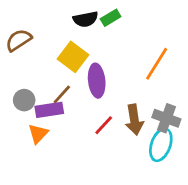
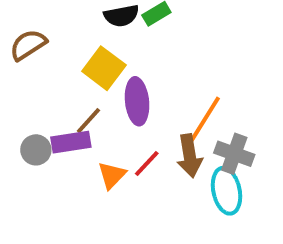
orange line: (157, 64) -> (205, 119), moved
gray circle: (24, 100) -> (36, 150), moved
orange triangle: (38, 134) -> (112, 175), moved
cyan ellipse: (161, 145) -> (227, 191), turned -32

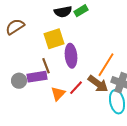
yellow square: (104, 68) -> (54, 39), turned 35
brown line: (88, 121) -> (46, 66), turned -63
brown arrow: (190, 156) -> (98, 84), turned -45

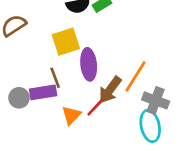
brown arrow: (98, 84) -> (110, 90), moved, turned 90

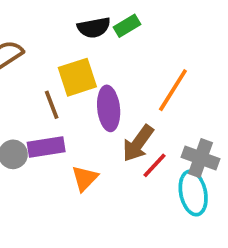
orange line: (135, 76) -> (173, 90), moved
brown line: (55, 78) -> (52, 105), moved
red line: (95, 107) -> (155, 165), moved

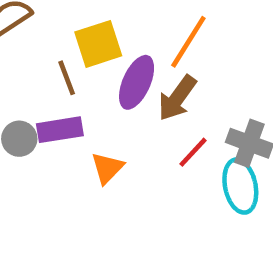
orange line: (173, 90) -> (188, 42), moved
purple ellipse: (109, 108) -> (137, 82), turned 30
brown arrow: (138, 143) -> (177, 98), moved

